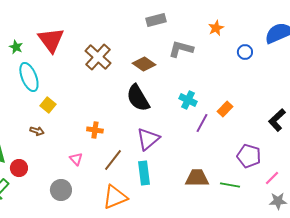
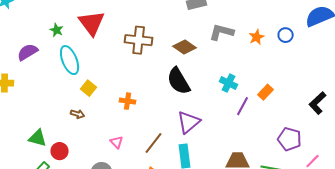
orange star: (216, 28) -> (257, 37), moved
brown cross: (98, 57) -> (139, 40), turned -36
orange cross: (95, 130) -> (128, 101), moved

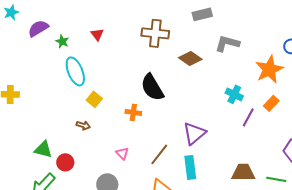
red triangle: (92, 23) -> (97, 34), size x0.5
orange star: (257, 37) -> (269, 69), moved, size x1.8
brown cross: (139, 40) -> (155, 33), moved
purple semicircle: (28, 52) -> (38, 28), moved
black semicircle: (179, 81) -> (152, 87), moved

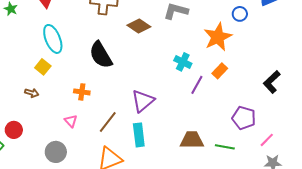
cyan ellipse: (75, 71) -> (53, 39), moved
orange cross: (133, 112) -> (82, 92), moved

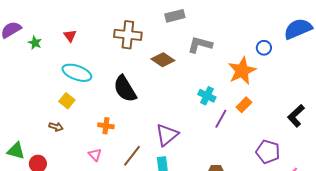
cyan ellipse: (53, 39) -> (77, 73), turned -48

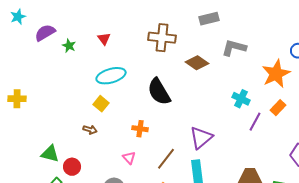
cyan ellipse: (77, 73) -> (111, 76), turned -36

